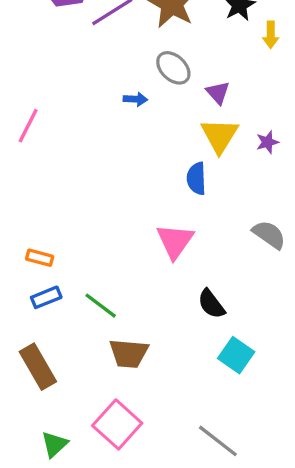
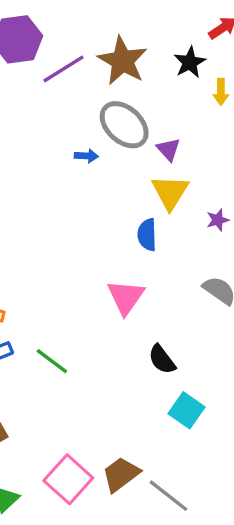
gray ellipse: (173, 68) -> (124, 125), size x1.4
purple star: (267, 142) -> (218, 220), moved
brown trapezoid: (129, 353) -> (121, 474), moved, turned 138

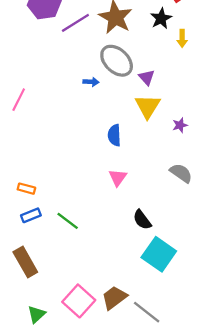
blue semicircle: (147, 235) -> (114, 135), moved
pink triangle: (126, 297) -> (118, 177), size x0.7
cyan square: (186, 410) -> (159, 254), size x1.4

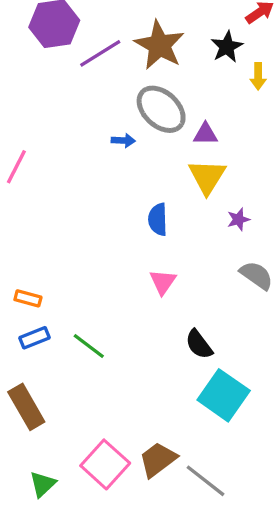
purple triangle: (147, 77) -> (205, 134), turned -48
purple star: (180, 125) -> (238, 219), moved

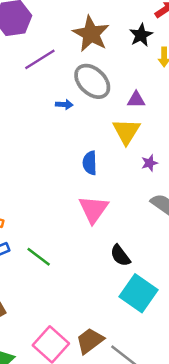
purple line: (100, 53) -> (40, 59), moved
purple triangle: (205, 134) -> (136, 100), moved
pink triangle: (163, 282) -> (93, 209), size x1.5

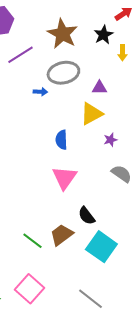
gray ellipse: (92, 81) -> (63, 73), turned -56
yellow triangle: (126, 131) -> (91, 114), turned 30
green line: (39, 257) -> (32, 241), moved
brown trapezoid: (90, 341) -> (61, 235), moved

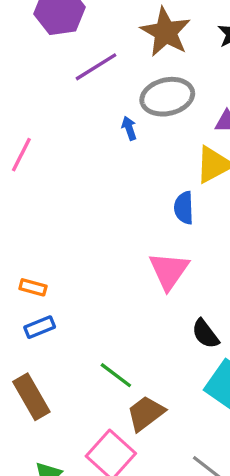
blue arrow: (40, 92) -> (129, 128), turned -112
blue semicircle: (61, 140) -> (184, 208), moved
brown trapezoid: (61, 235) -> (146, 413), moved

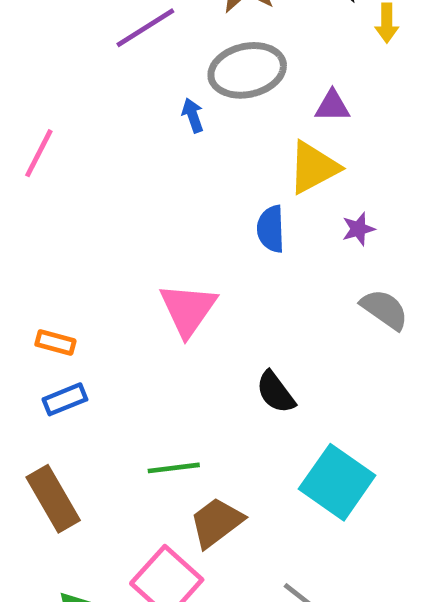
pink triangle: (169, 271) -> (188, 309), moved
black semicircle: (205, 334) -> (276, 392), moved
green line: (116, 375) -> (174, 468), turned -44

